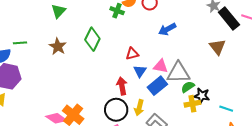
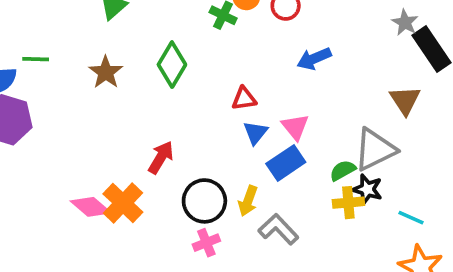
pink triangle: (161, 66) -> (295, 127), turned 35
gray triangle: (178, 73) -> (375, 149), moved, turned -30
red arrow: (122, 86) -> (161, 157), moved, turned 36

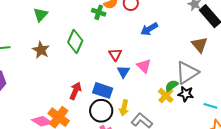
red triangle: (244, 99) -> (115, 55), turned -48
blue rectangle: (286, 163) -> (103, 90), moved, turned 60
yellow cross: (348, 203) -> (166, 95), moved, turned -35

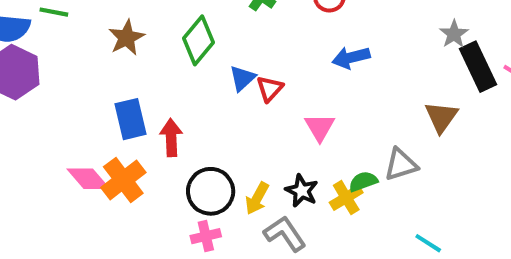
blue triangle: (123, 72) -> (242, 78), moved
gray triangle: (187, 73) -> (401, 165), size x0.7
blue rectangle: (103, 90) -> (131, 119), moved, turned 42
red arrow: (75, 91) -> (171, 138), turned -42
black star: (186, 94) -> (302, 191), moved

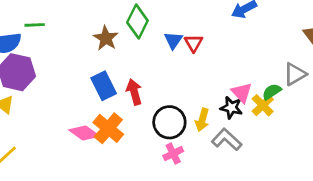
brown star: (126, 38) -> (106, 38), moved
pink triangle: (320, 127) -> (242, 92), moved

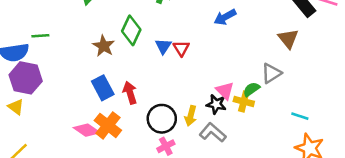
yellow cross: (263, 105) -> (244, 101), turned -30

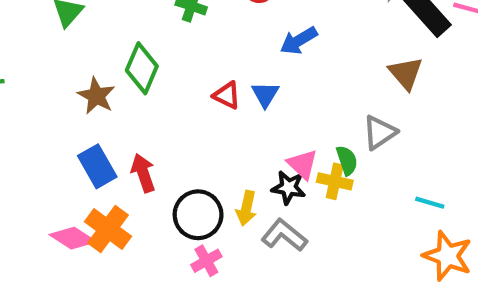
blue triangle: (163, 46) -> (265, 94), moved
red triangle: (181, 48) -> (227, 95), turned -30
green semicircle: (251, 89) -> (347, 160), turned 108

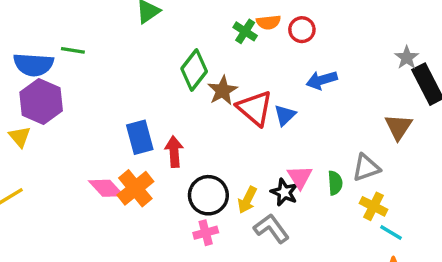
red triangle: (227, 95) -> (255, 108), size x1.6
brown star: (96, 96) -> (223, 91), moved
yellow cross: (335, 181) -> (374, 206), moved

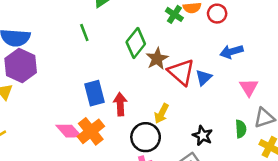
green line: (73, 50) -> (84, 32), moved, turned 60
pink triangle: (300, 177) -> (249, 87), moved
yellow arrow: (247, 200) -> (162, 113), moved

